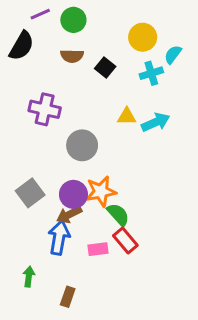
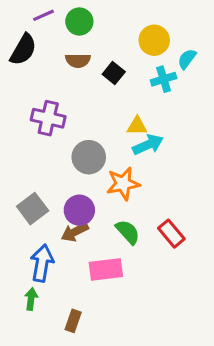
cyan arrow: (156, 122) -> (148, 145), moved
orange star: (101, 191) -> (123, 184), moved
blue arrow: (59, 238) -> (42, 263), moved
red rectangle: (125, 241) -> (171, 234), moved
pink rectangle: (98, 249) -> (106, 269), size x1.5

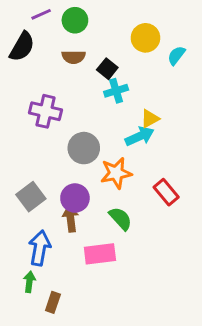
cyan cross: (164, 79) -> (116, 91), moved
yellow triangle: (137, 126) -> (150, 119), moved, turned -30
brown arrow: (75, 232) -> (71, 219), turned 110
red rectangle: (171, 234) -> (166, 192), moved
brown rectangle: (73, 321) -> (53, 302), moved

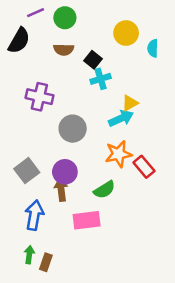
cyan semicircle: (176, 55) -> (153, 48), turned -36
orange star: (116, 173) -> (118, 154), moved
green semicircle: (121, 219) -> (104, 190), turned 100
green arrow: (29, 282) -> (29, 255), moved

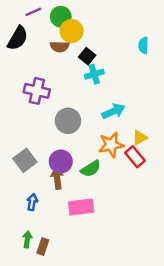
yellow circle: (126, 33) -> (72, 31), moved
yellow triangle: (130, 103) -> (140, 138), moved
green semicircle: (104, 190) -> (91, 169), moved
blue arrow: (34, 215) -> (32, 202), size x0.6

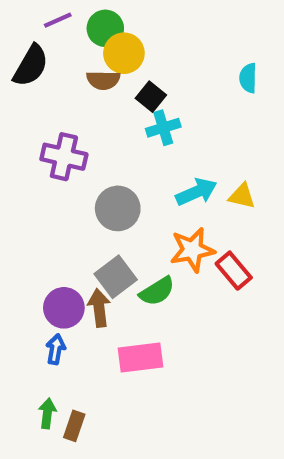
yellow triangle: (140, 138) -> (242, 196), moved, turned 42
gray square: (25, 160) -> (116, 277), moved
purple circle: (61, 162) -> (64, 308), moved

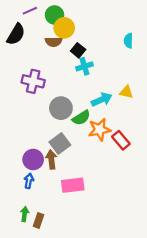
yellow triangle: (242, 196) -> (126, 92), moved
green semicircle: (157, 291) -> (81, 118), moved

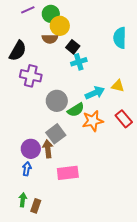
black semicircle: (16, 34) -> (18, 51), moved
cyan semicircle: (128, 41) -> (120, 38), size x1.5
red rectangle: (121, 140) -> (124, 119), moved

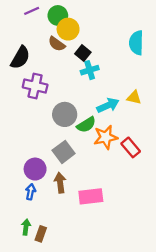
brown semicircle: (50, 39) -> (57, 44), turned 35
red rectangle: (124, 119) -> (131, 147), moved
brown arrow: (48, 149) -> (60, 183), moved
pink rectangle: (68, 173) -> (91, 196), moved

